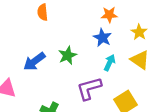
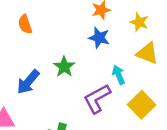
cyan arrow: (110, 63) -> (119, 75), moved, turned -35

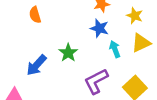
yellow triangle: (147, 53) -> (141, 43), turned -48
cyan arrow: (119, 75) -> (115, 49), moved

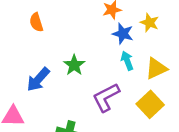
blue star: (99, 28) -> (123, 34), moved
yellow triangle: (141, 43) -> (156, 69), moved

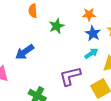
cyan arrow: (127, 61) -> (91, 53), turned 64
green star: (74, 65) -> (57, 26), moved

